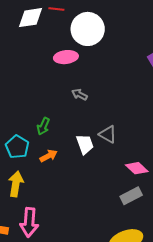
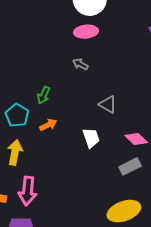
pink ellipse: (66, 57) -> (86, 32), moved
white trapezoid: (85, 144) -> (91, 138), moved

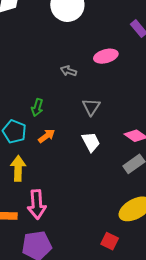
pink ellipse: (86, 32) -> (106, 56), moved
gray triangle: (108, 105) -> (91, 107), moved, turned 42

